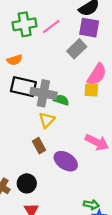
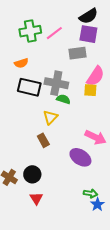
gray rectangle: (77, 49) -> (77, 53), turned 36
gray cross: (43, 93) -> (56, 83), moved
purple ellipse: (66, 161) -> (80, 157), moved

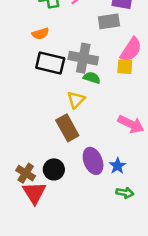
brown rectangle: (43, 140) -> (67, 128), size x1.5
purple ellipse: (80, 157) -> (93, 161), moved, turned 35
red triangle: (36, 198) -> (34, 193), moved, size x1.5
blue star: (97, 204) -> (118, 166), moved

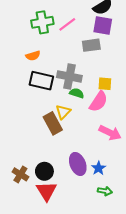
pink semicircle: (131, 50) -> (99, 101), moved
brown rectangle: (67, 128) -> (53, 123), moved
red triangle: (34, 193) -> (47, 191), moved

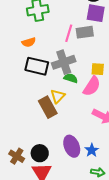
pink line: (67, 24) -> (69, 33), moved, turned -36
gray cross: (69, 76) -> (64, 62), turned -30

